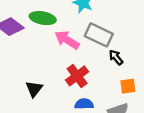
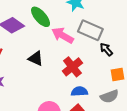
green ellipse: (43, 18) -> (41, 17), turned 40
black triangle: (34, 89) -> (36, 58), moved, turned -42

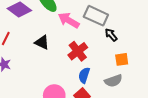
blue semicircle: (79, 91) -> (84, 75), turned -70

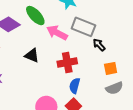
red cross: (78, 51) -> (67, 62), turned 30
gray semicircle: (113, 81) -> (114, 88), moved

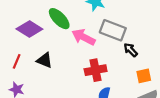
black triangle: (32, 55) -> (45, 60), moved

